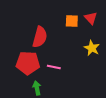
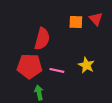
yellow star: (92, 48) -> (86, 65), moved

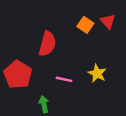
orange square: (76, 22) -> (85, 25), turned 32
red pentagon: (29, 66) -> (18, 75), moved, turned 30

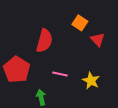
red triangle: (108, 21) -> (98, 40), moved
yellow star: (97, 73) -> (91, 81), moved

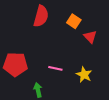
red semicircle: (44, 41) -> (41, 16), moved
red pentagon: (17, 70) -> (15, 64), turned -30

